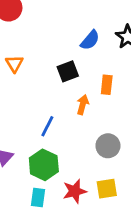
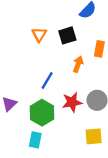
orange triangle: (14, 64) -> (39, 35), moved
red star: (75, 191) -> (72, 102), moved

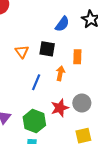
black square: (67, 35) -> (47, 49), turned 35
blue line: (47, 81) -> (36, 82), moved

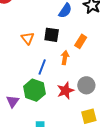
orange rectangle: (77, 57) -> (81, 41), turned 32
green hexagon: (34, 121) -> (34, 90), moved

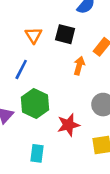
blue line: (42, 67) -> (21, 69), moved
red star: (65, 91) -> (68, 125), moved

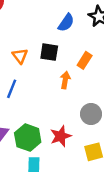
green hexagon: (35, 103) -> (28, 138), moved

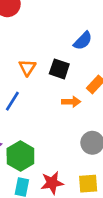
orange arrow: (65, 80) -> (71, 102), turned 70
red star: (61, 136) -> (52, 183), moved

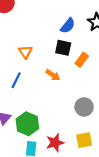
black square: (59, 69) -> (63, 48), moved
orange arrow: (71, 102) -> (53, 75), moved, turned 40

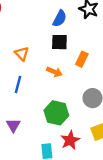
orange rectangle: (82, 60) -> (82, 59), moved
green hexagon: (27, 124) -> (56, 113), moved

